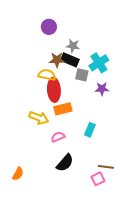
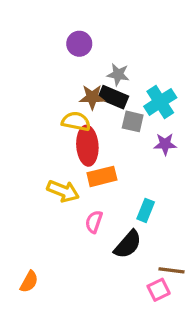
pink semicircle: (58, 137) -> (94, 222), turned -48
black semicircle: (65, 163) -> (128, 244), moved

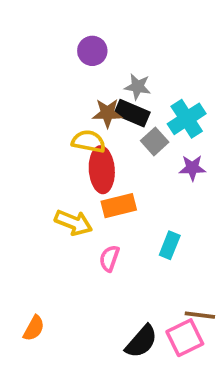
gray square: (133, 121) -> (155, 141), turned 35
black semicircle: (128, 244) -> (141, 341), moved
pink square: (159, 290) -> (185, 338), size x1.4

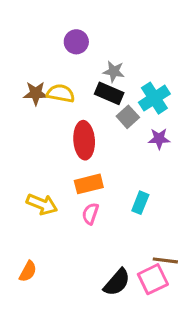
brown star: (107, 113) -> (36, 93), moved
yellow semicircle: (89, 141) -> (61, 93), moved
orange rectangle: (119, 206) -> (89, 184), moved
yellow arrow: (73, 223) -> (42, 204), moved

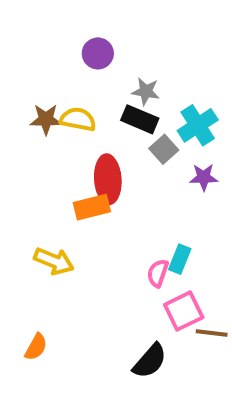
orange rectangle: (89, 184) -> (92, 207), moved
pink semicircle: (90, 214) -> (158, 273), moved
pink square: (153, 279) -> (184, 311), moved

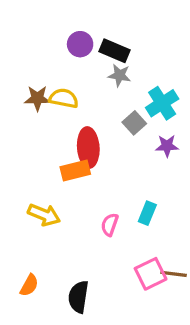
black rectangle: (140, 119) -> (115, 51), moved
pink semicircle: (158, 273) -> (110, 225), moved
pink square: (184, 311) -> (151, 274), moved
black semicircle: (150, 361) -> (78, 297), moved, turned 148

